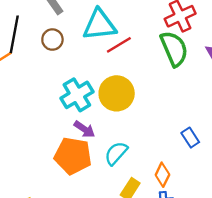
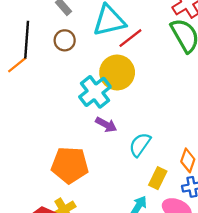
yellow circle: (117, 93) -> (117, 72), moved
orange pentagon: (73, 156) -> (70, 165), moved

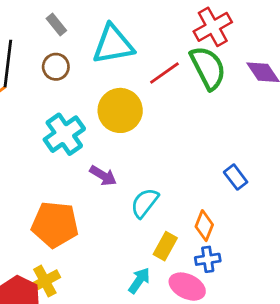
red line: (130, 38) -> (164, 73), moved
cyan cross: (95, 92) -> (64, 134), moved

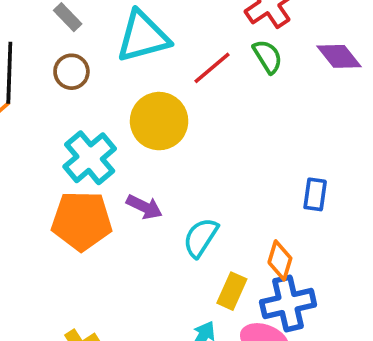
green semicircle: (208, 68) -> (268, 57), size x0.6
blue rectangle: (236, 177) -> (315, 194), turned 50
orange pentagon: (55, 224) -> (82, 221), moved
blue cross: (208, 259) -> (288, 303), size x1.6

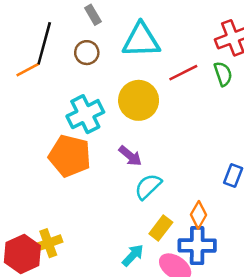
purple arrow: (144, 207) -> (130, 156), moved

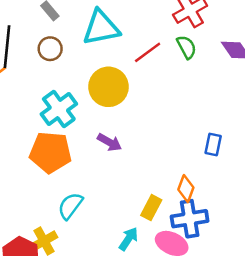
cyan semicircle: (148, 186) -> (70, 206), moved

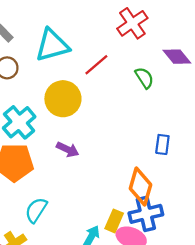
green semicircle: (186, 47) -> (144, 78), moved
orange diamond: (186, 189) -> (140, 187), size x1.5
yellow rectangle: (151, 208) -> (114, 221), moved

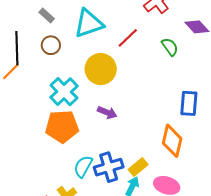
blue rectangle: (162, 144) -> (189, 103), size x1.4
blue cross: (146, 214) -> (109, 167), moved
yellow rectangle: (114, 221) -> (138, 167), moved, turned 30

